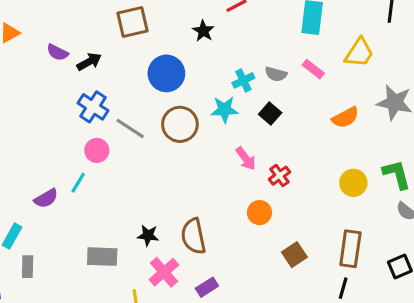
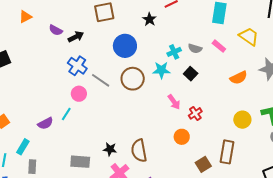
yellow trapezoid: (359, 53) -> (249, 36), turned -90
brown rectangle: (350, 249) -> (227, 152), moved

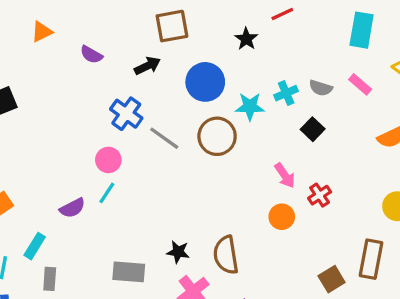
black arrow: (76, 37) -> (147, 66), moved
cyan star: (161, 70) -> (250, 106), moved
pink circle: (79, 94) -> (108, 160), moved
orange circle: (182, 137) -> (282, 217), moved

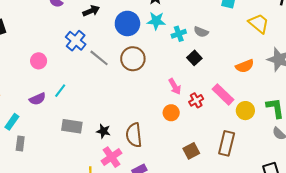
pink rectangle: (360, 84) -> (223, 94), moved, size x1.5
cyan star: (250, 106) -> (156, 21), moved
pink circle: (108, 160) -> (39, 61), moved
gray rectangle: (129, 272) -> (72, 126), moved
brown square: (332, 279) -> (191, 151), moved

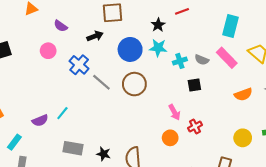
black square: (194, 58) -> (194, 85), turned 32
pink circle: (39, 61) -> (48, 51), moved
pink rectangle: (223, 94) -> (227, 58), moved

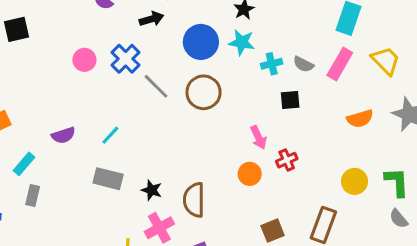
pink circle: (48, 51) -> (84, 60), moved
pink rectangle: (227, 58) -> (340, 64), turned 70
cyan line: (62, 113) -> (110, 135), moved

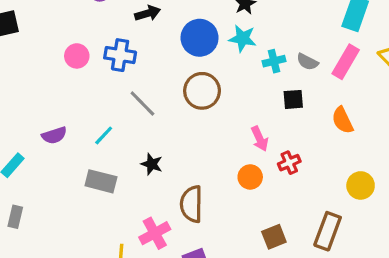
blue cross: (126, 59) -> (120, 55), turned -36
gray line: (156, 86) -> (142, 103), moved
orange semicircle: (360, 119) -> (343, 120), moved, turned 80
black star: (152, 190) -> (152, 164), moved
gray rectangle: (33, 196) -> (15, 217), moved

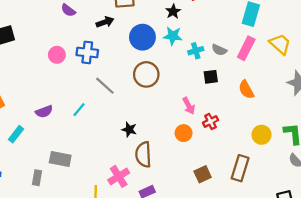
black star: (152, 164) -> (129, 130), moved
gray rectangle: (101, 181) -> (60, 159), moved
gray rectangle: (15, 217) -> (37, 178), moved

